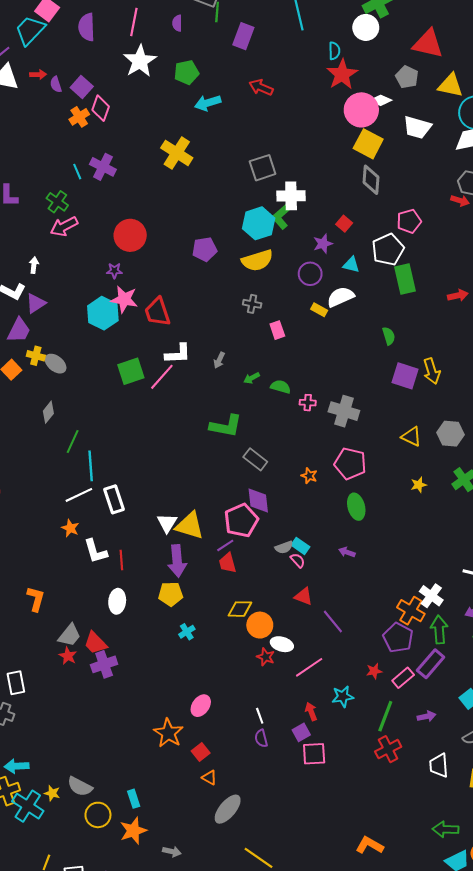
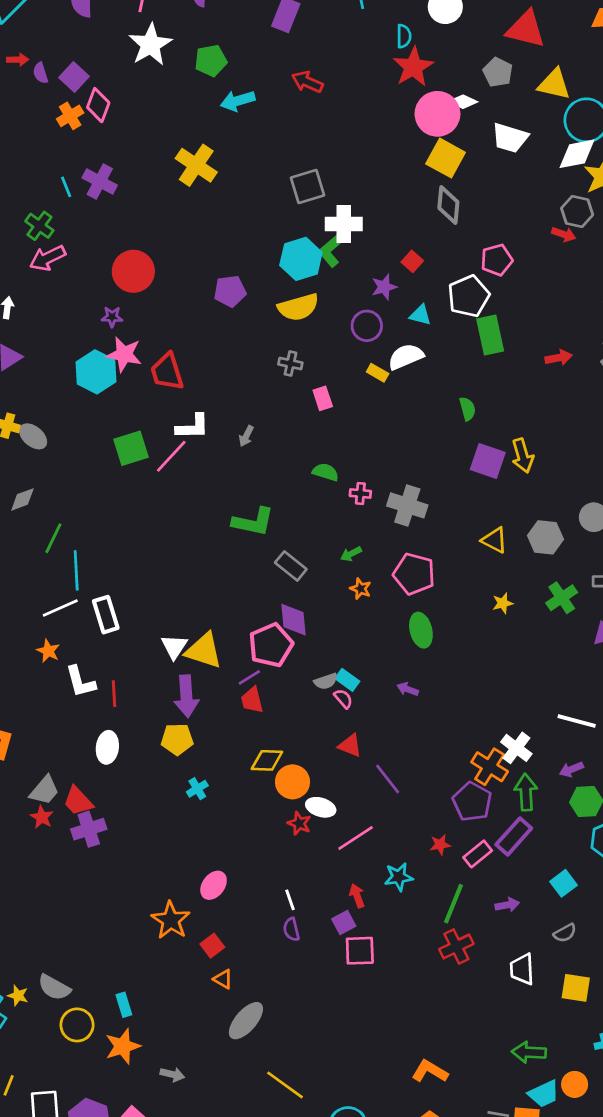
green arrow: (252, 378) -> (351, 554), moved
gray diamond: (48, 412) -> (22, 499), turned 30

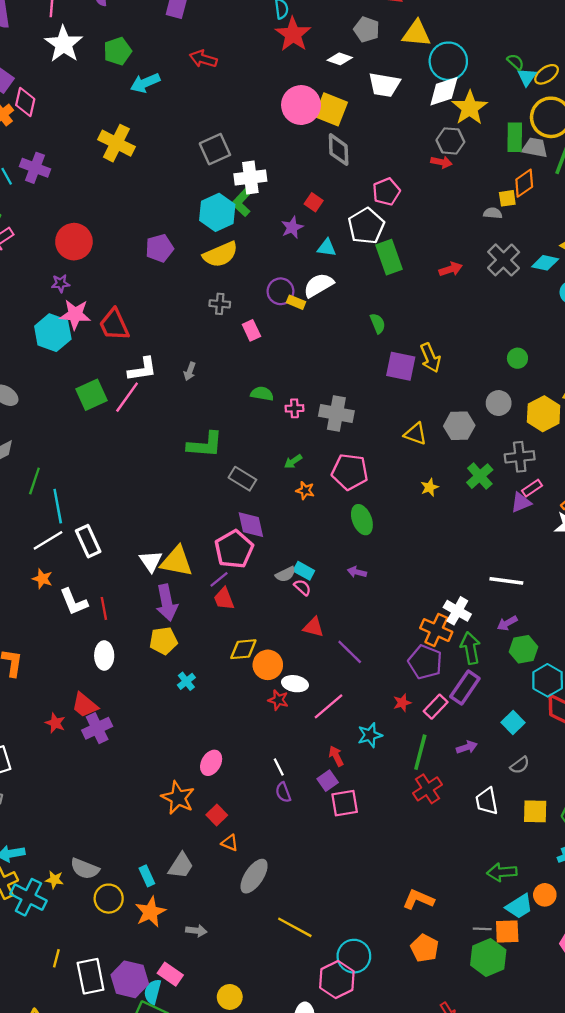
pink circle: (437, 114) -> (301, 105), moved
purple circle: (367, 326) -> (280, 291), moved
gray trapezoid: (44, 790) -> (181, 866), moved

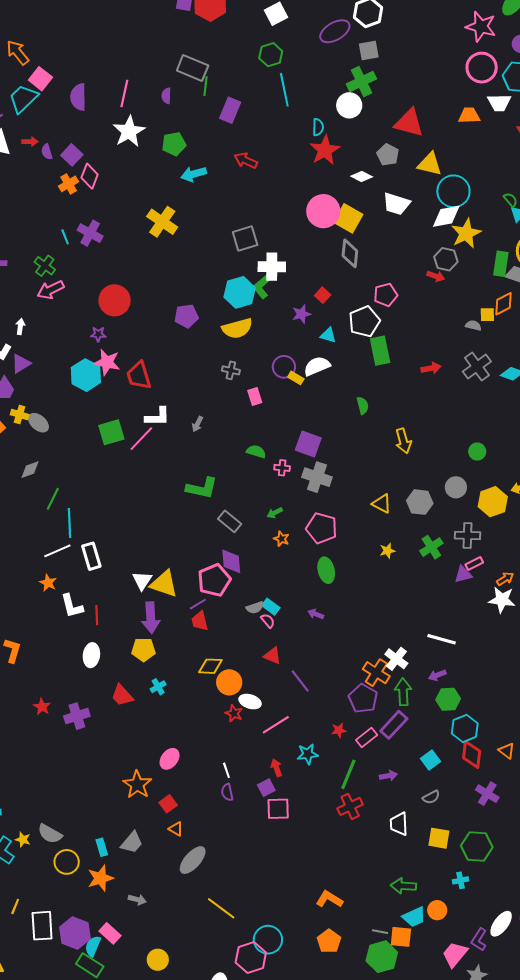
purple square: (401, 366) -> (308, 444), moved
red trapezoid: (85, 705) -> (122, 695), moved

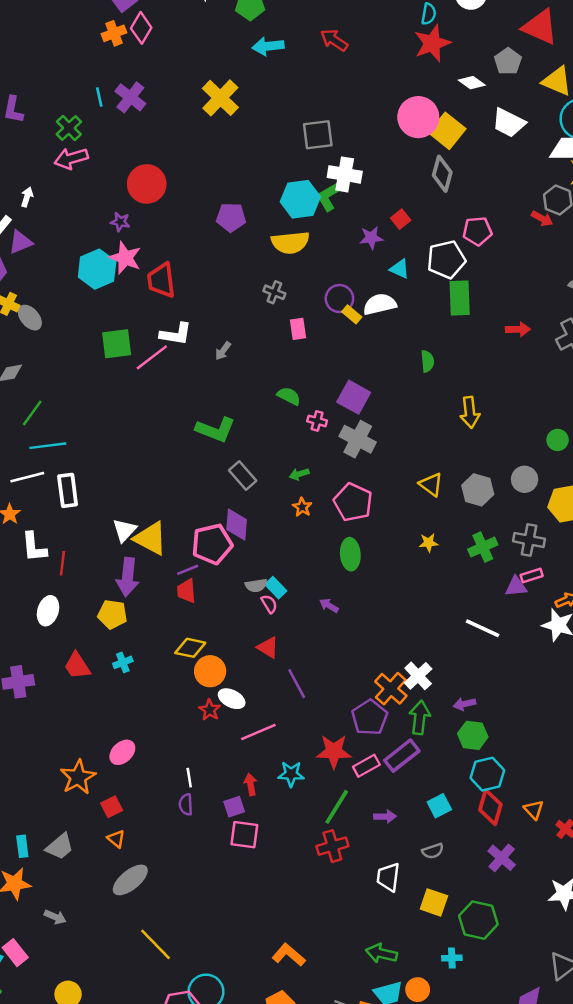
cyan line: (70, 523) -> (48, 446), turned 76
white line: (442, 639) -> (483, 628), moved
red star: (339, 730) -> (334, 751), size x1.8

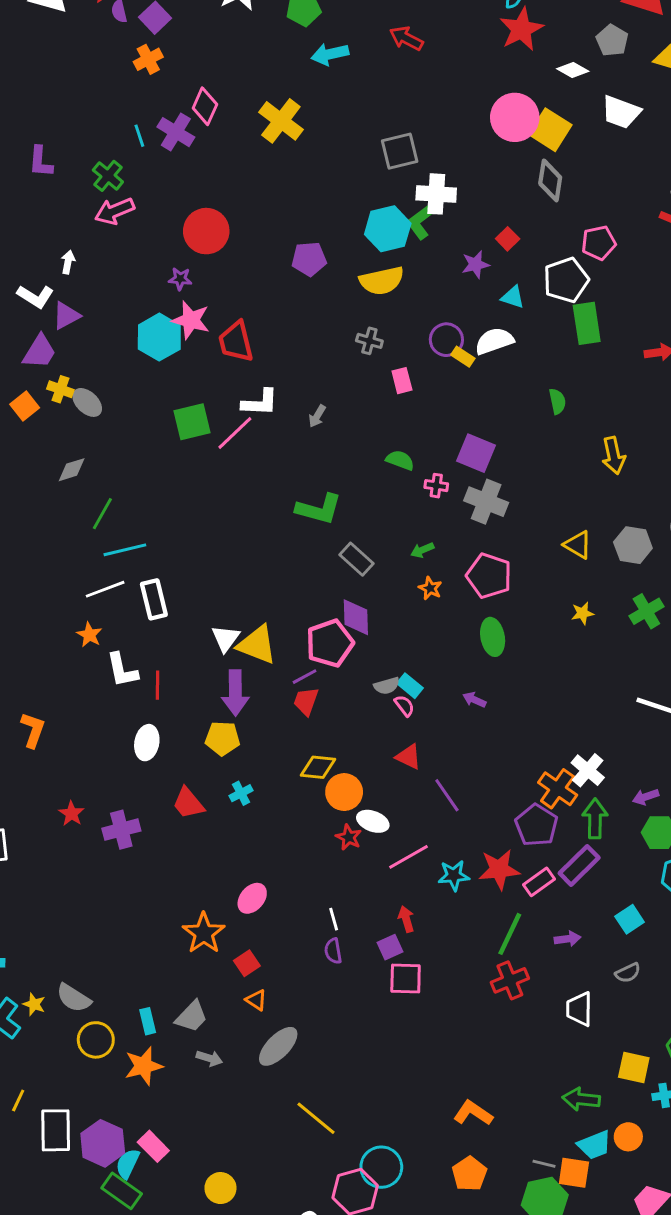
pink diamond: (141, 28) -> (205, 106), moved
red trapezoid: (186, 591) -> (306, 701), turned 30
cyan star: (291, 774) -> (454, 875), moved
yellow square: (434, 902) -> (634, 1068), moved
gray arrow: (55, 917) -> (209, 1058), moved

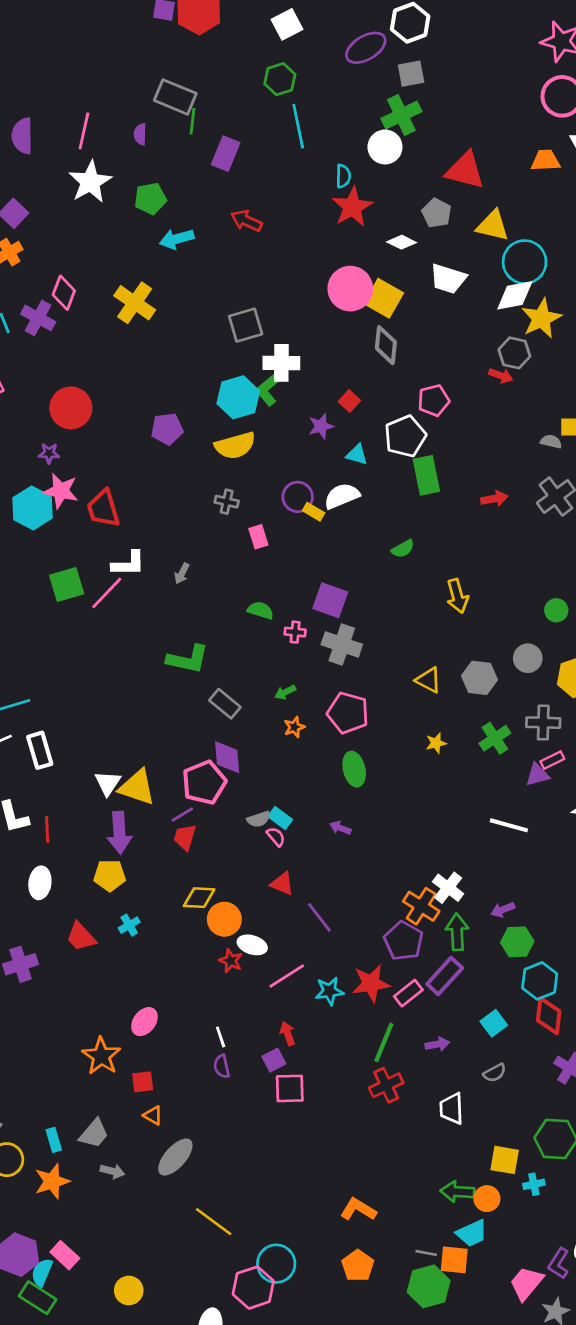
green semicircle: (557, 401) -> (403, 549), turned 75
orange star: (430, 588) -> (294, 727), turned 30
red square: (247, 963) -> (143, 1082), turned 30
orange circle: (628, 1137) -> (487, 1199), moved

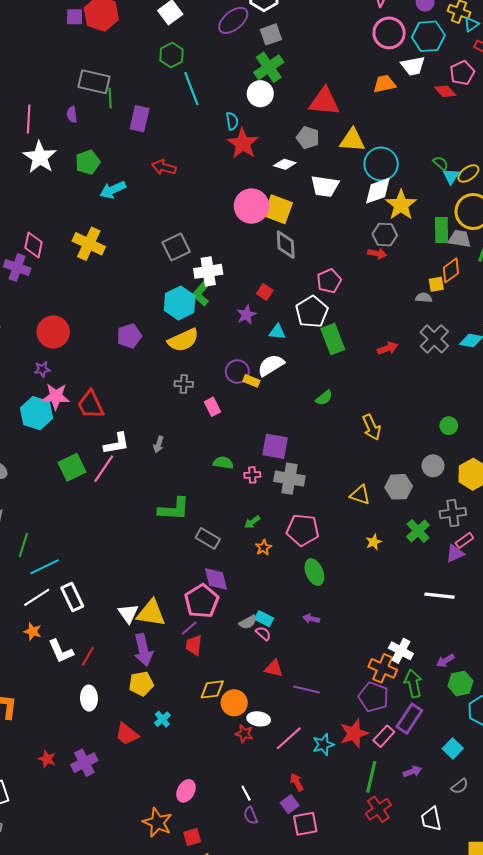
red line: (47, 829) -> (88, 656), turned 42
purple line: (319, 917) -> (306, 690), turned -30

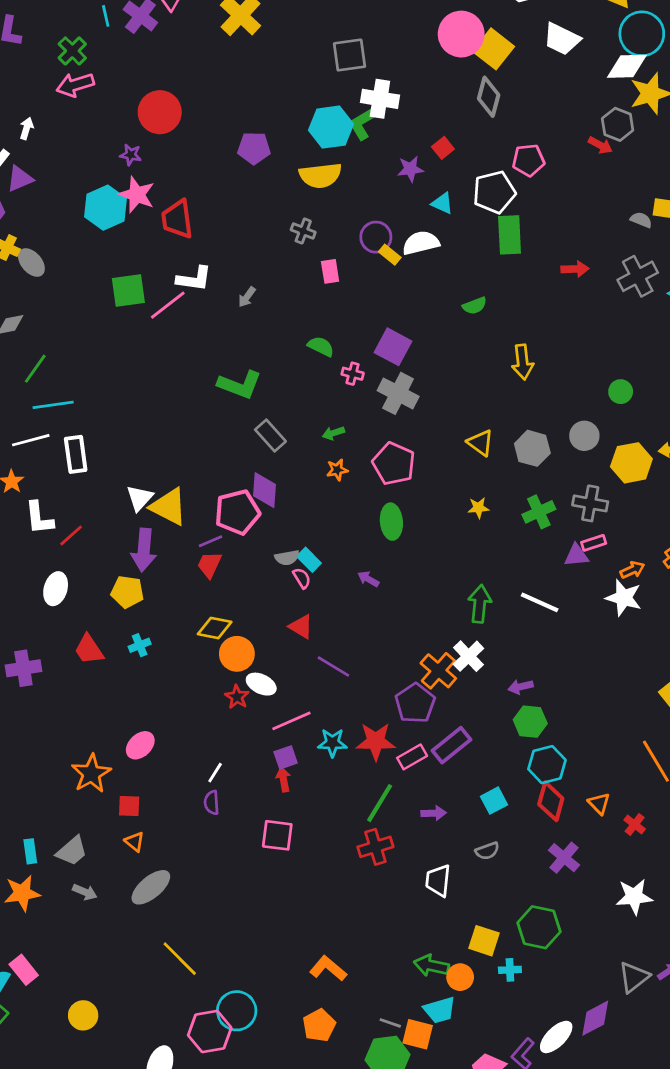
green arrow: (413, 683) -> (480, 604), moved
white line: (246, 793) -> (215, 773), turned 42
purple square: (290, 804) -> (286, 757), moved

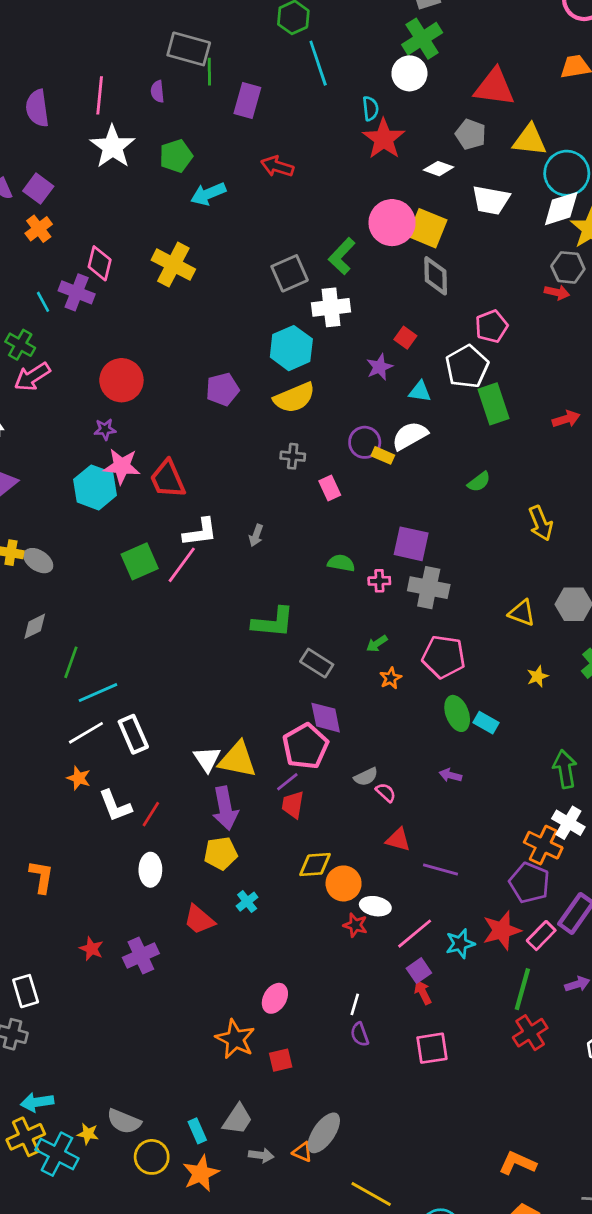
green L-shape: (364, 123) -> (342, 256), moved
cyan rectangle: (309, 560) -> (486, 723), moved
orange triangle: (135, 842) -> (302, 1152), moved

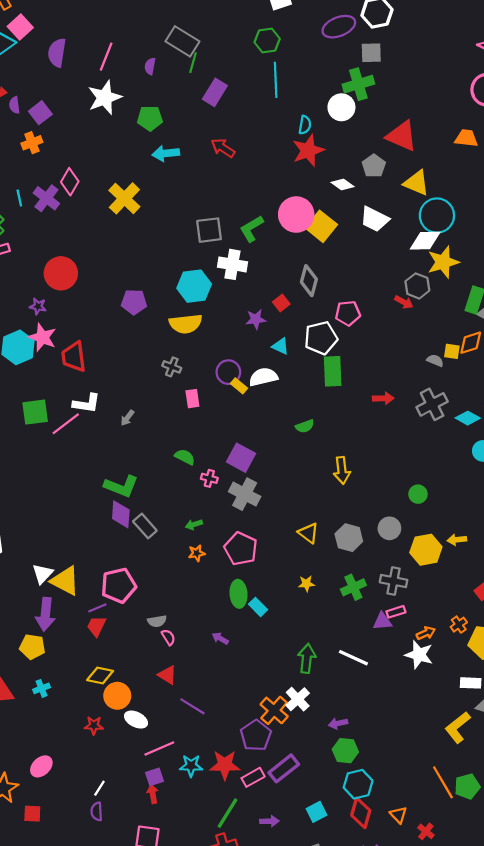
gray diamond: (436, 276) -> (309, 281), moved
purple diamond: (326, 718) -> (121, 514), moved
red star: (355, 925) -> (94, 725), moved, turned -30

